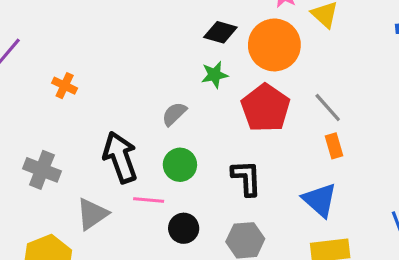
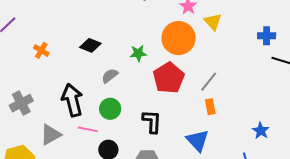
black diamond: (220, 32) -> (90, 45), moved
gray line: (328, 107) -> (209, 82), turned 75
gray cross: (42, 170) -> (21, 103), turned 35

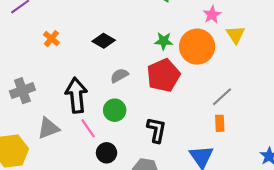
green star: (138, 53) -> (164, 41), moved
red pentagon: (169, 78) -> (163, 75), moved
pink line: (88, 129) -> (88, 128), turned 36

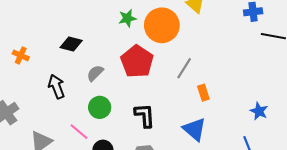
green star: (164, 41) -> (127, 18), moved
black arrow: (76, 95) -> (56, 87), moved, size x0.7
gray line: (222, 97) -> (184, 68), moved

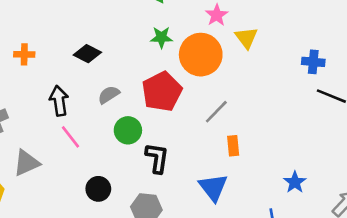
orange cross: (21, 55) -> (24, 54), turned -35
green circle: (100, 107) -> (128, 130), moved
pink line: (79, 132) -> (71, 137), moved

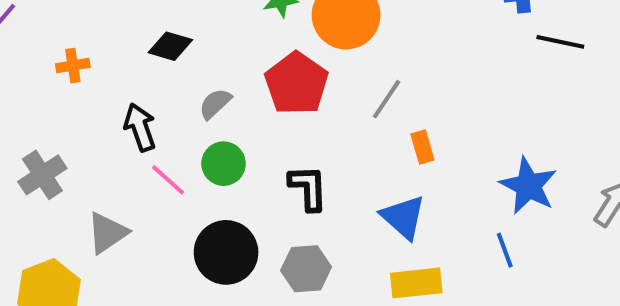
green circle: (128, 130) -> (224, 164), moved
blue star: (295, 182) -> (528, 186), size x1.6
black circle: (98, 189) -> (226, 252), size x1.6

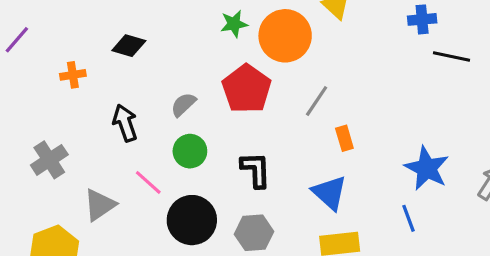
black diamond: (170, 46) -> (129, 46), moved
pink line: (168, 180) -> (148, 182), moved

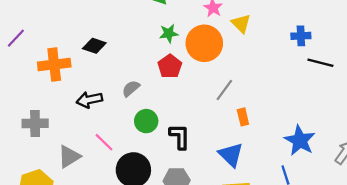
orange cross: (73, 75) -> (54, 65), size x1.8
red pentagon: (247, 89) -> (170, 66), moved, size x0.7
black arrow: (125, 123) -> (89, 100), turned -85
green circle: (190, 151) -> (146, 121), moved
gray cross: (49, 160) -> (35, 123), turned 30

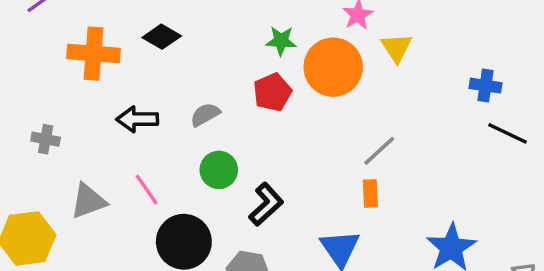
gray line: (224, 90) -> (379, 151), moved
gray cross: (35, 123) -> (46, 139), size x0.7
black L-shape: (180, 137) -> (266, 204), turned 36

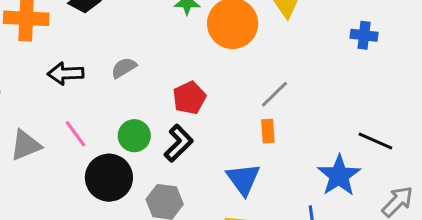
red pentagon: (272, 92) -> (189, 98), moved
black line: (508, 133) -> (375, 141), moved
green circle: (219, 170) -> (134, 136), moved

